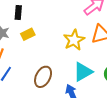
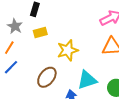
yellow star: (74, 40) -> (68, 50), moved

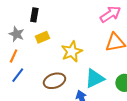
brown ellipse: (47, 77) -> (54, 81), turned 40

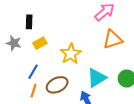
orange line: (14, 56) -> (33, 91), moved
blue line: (18, 75) -> (33, 72), moved

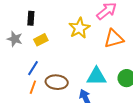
yellow star: (71, 54) -> (79, 28), moved
cyan triangle: (97, 78) -> (96, 76), turned 30
brown ellipse: (57, 85) -> (57, 82), turned 30

